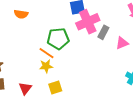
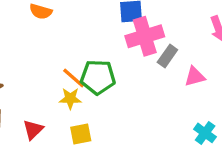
green pentagon: (58, 39) -> (98, 77), moved

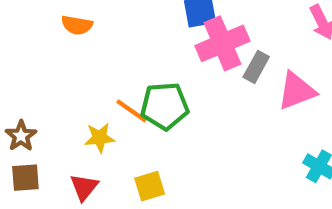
pink triangle: (195, 77) -> (297, 91), size x1.4
yellow star: (70, 99) -> (100, 138), moved

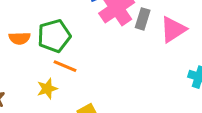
orange semicircle: (77, 25) -> (20, 38), moved
green pentagon: (165, 106) -> (54, 36), moved

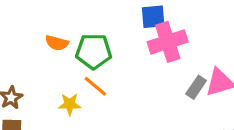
gray rectangle: (143, 19) -> (196, 87), moved

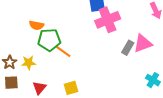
green pentagon: (94, 51) -> (49, 40), moved
yellow star: (70, 104) -> (29, 63), moved

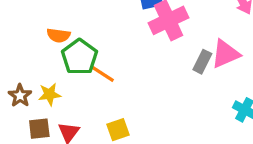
green pentagon: (49, 40) -> (80, 57), turned -30
brown square: (11, 83) -> (39, 129), moved

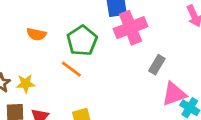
pink triangle: (225, 54) -> (174, 94), moved
green pentagon: (80, 57) -> (82, 41), moved

